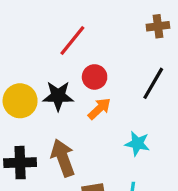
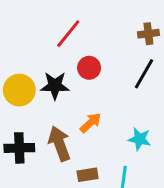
brown cross: (158, 26) -> (148, 34), moved
orange arrow: (99, 109) -> (91, 123), moved
cyan star: (137, 144) -> (140, 139), moved

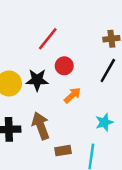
orange arrow: (91, 123) -> (72, 95), moved
cyan star: (140, 139) -> (104, 122), turned -30

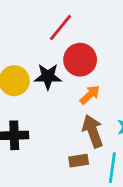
red circle: (64, 66) -> (80, 60), size x1.5
brown arrow: (41, 126) -> (93, 131), moved

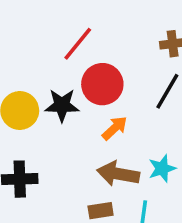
brown arrow: (93, 131) -> (118, 174), turned -60

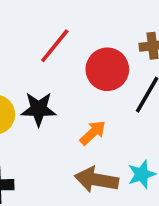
red circle: (102, 84) -> (107, 69), moved

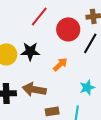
brown arrow: (96, 180) -> (34, 89), moved

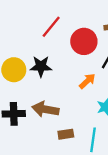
orange arrow: (60, 64) -> (87, 81), moved

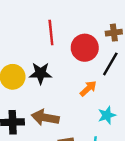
red line: (51, 27) -> (51, 33), turned -45

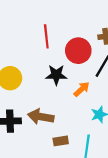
black star: (41, 73) -> (56, 75), moved

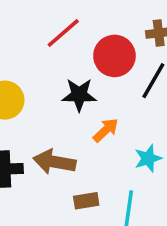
red line: (46, 36) -> (63, 33), turned 55
orange arrow: (82, 89) -> (106, 130), moved

